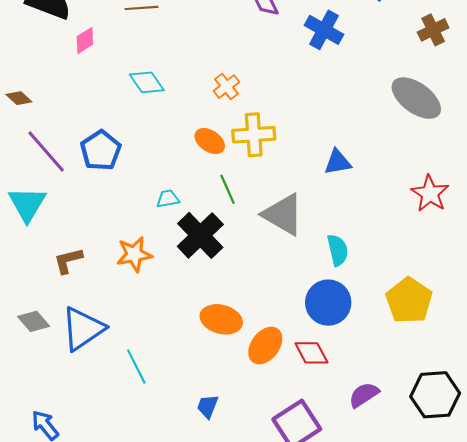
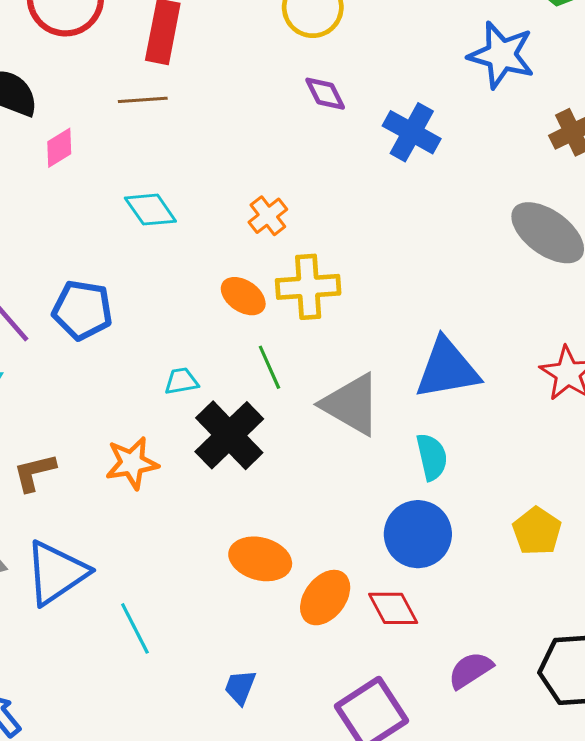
blue pentagon: (101, 150) -> (82, 310), turned -30
blue triangle: (338, 162) -> (447, 369), moved, size x1.6
yellow pentagon: (409, 300) -> (537, 531), size x0.7

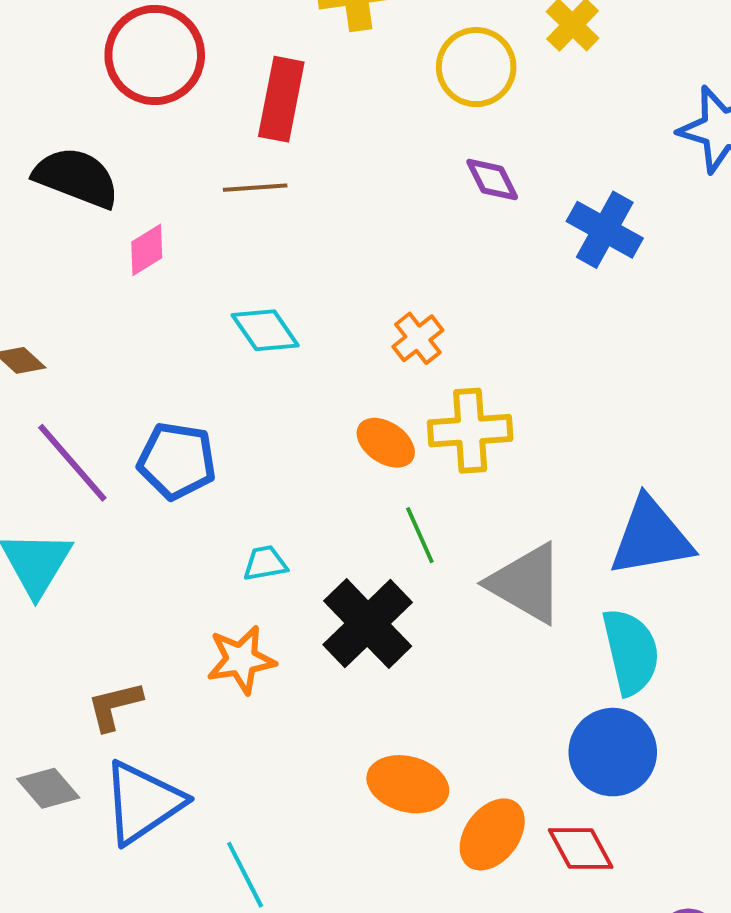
cyan trapezoid: (181, 381) -> (265, 563), moved
cyan semicircle: (432, 457) -> (631, 652), size x1.4
brown L-shape: (35, 472) -> (115, 706), moved

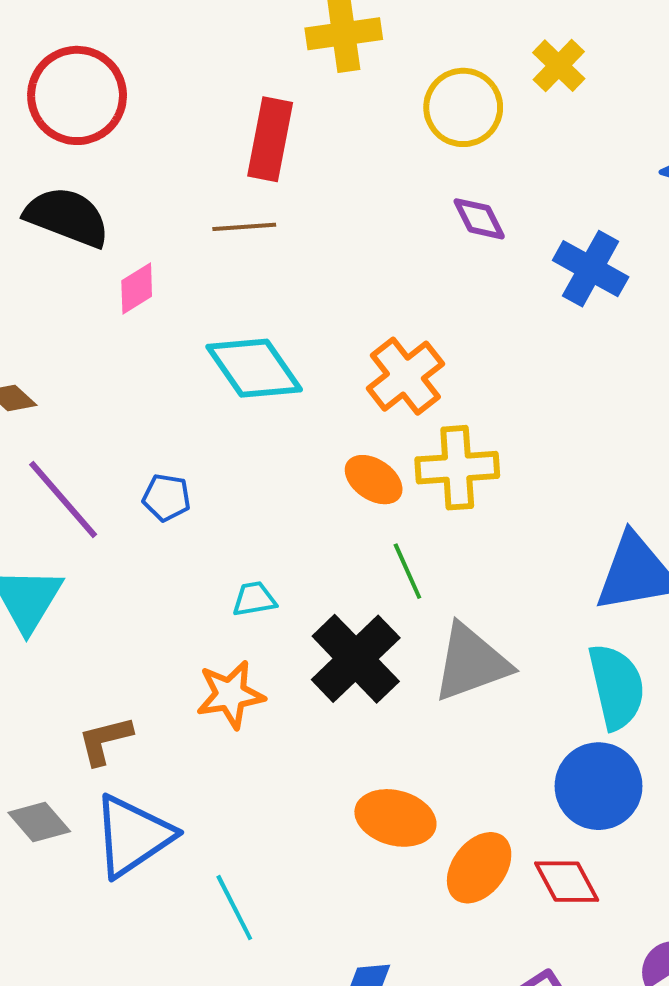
red circle: (155, 55) -> (77, 95), moved
cyan diamond: (265, 330) -> (254, 368), size x1.4
orange cross: (418, 338) -> (405, 376), size x1.5
blue pentagon: (177, 461) -> (167, 498), size x0.6
gray triangle: (526, 583) -> (471, 663), moved, turned -50

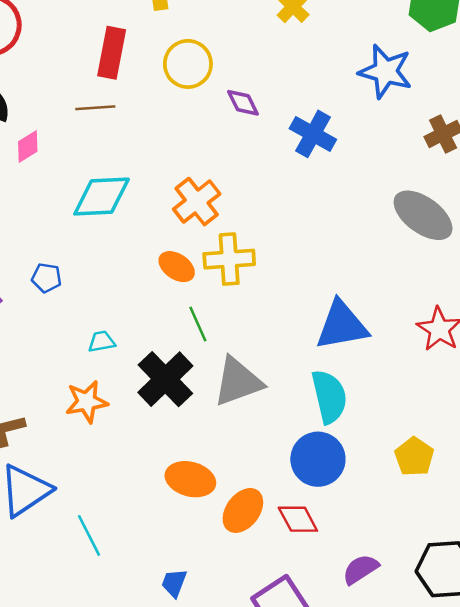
yellow circle: (463, 107) -> (188, 64), moved
cyan diamond: (254, 368) -> (102, 197), turned -58

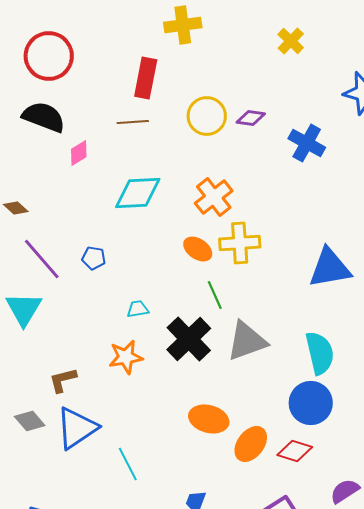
yellow circle: (188, 64) -> (207, 116), moved
purple diamond: (243, 103) -> (251, 118), turned -56
blue triangle: (342, 325) -> (330, 268), moved
red diamond: (298, 519) -> (295, 451), turned -44

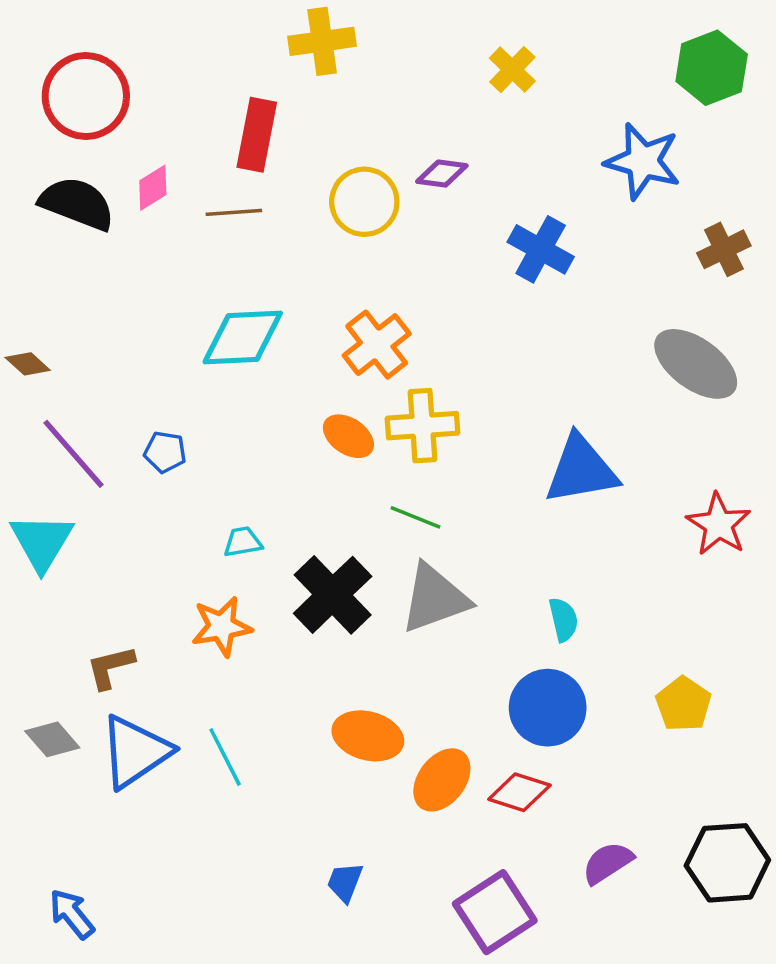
purple diamond: (251, 118) -> (442, 174), moved
pink diamond: (79, 153) -> (153, 188), moved
green line: (215, 295) -> (415, 517), moved, turned -44
cyan semicircle: (320, 353) -> (563, 620), size x0.6
cyan line: (128, 464) -> (225, 757), moved

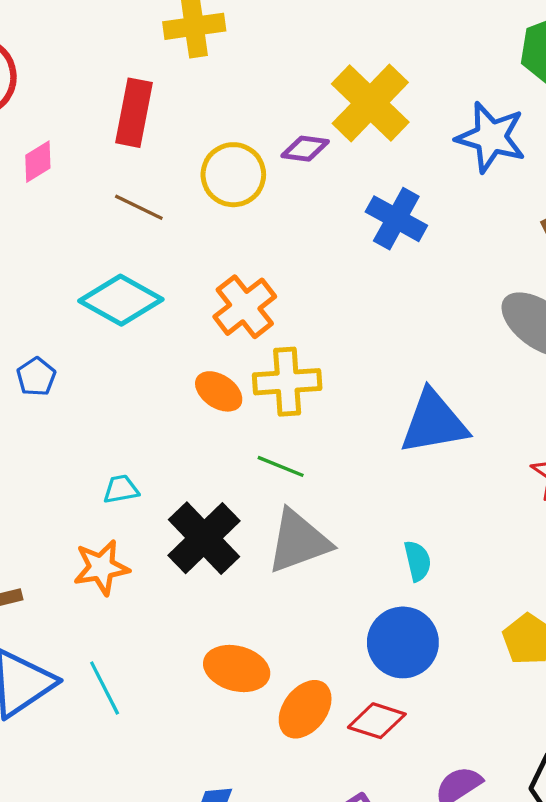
yellow cross: (512, 70) -> (370, 103), moved, size x1.8
brown line: (234, 212) -> (139, 207), moved, turned 30
cyan diamond: (243, 337) -> (121, 300), turned 32
blue pentagon: (165, 452) -> (36, 377), moved, turned 30

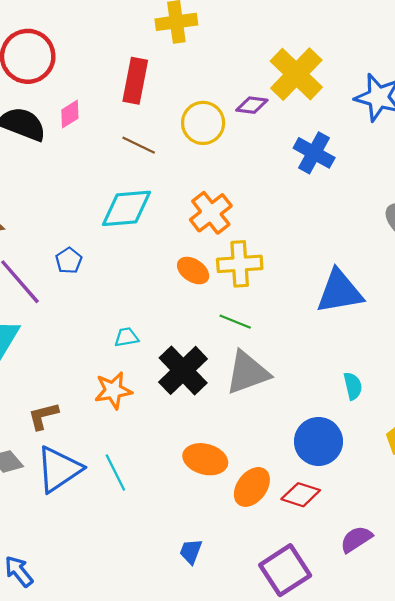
cyan diamond: (121, 300) -> (126, 208), turned -34
cyan semicircle: (418, 561) -> (353, 386), moved

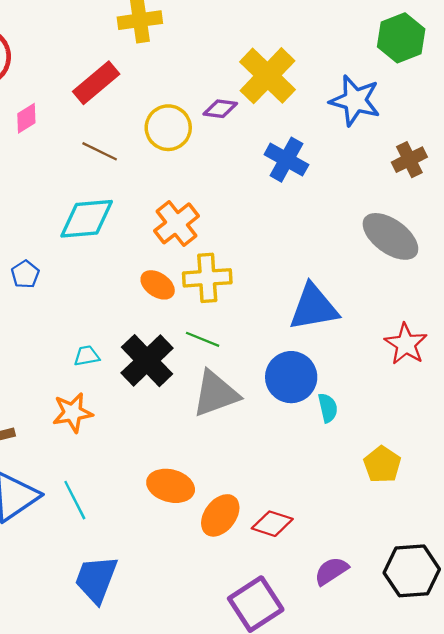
red rectangle: (135, 81) -> (96, 83), turned 39
black cross: (183, 370) -> (147, 361), moved
blue circle: (318, 441) -> (291, 377), moved
blue trapezoid: (191, 551) -> (96, 579), moved, size x1.8

